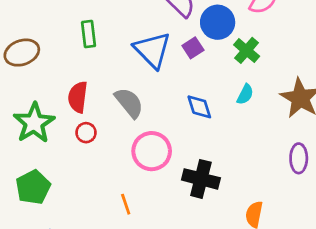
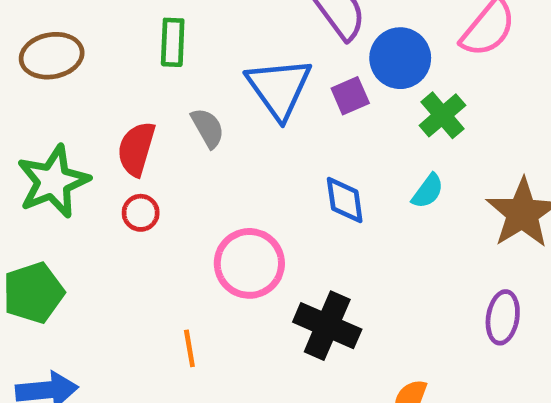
gray semicircle: (129, 103) -> (208, 128), moved, size x0.7

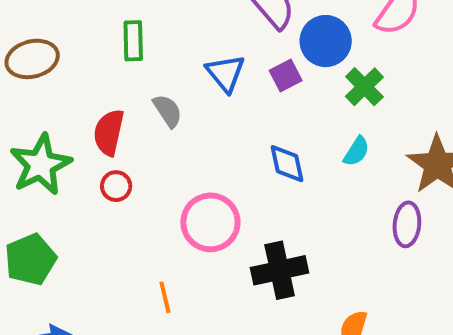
blue triangle: (279, 88) -> (225, 73), size x0.7
purple ellipse: (503, 317) -> (407, 224), moved
black cross: (327, 326) -> (280, 270), turned -32

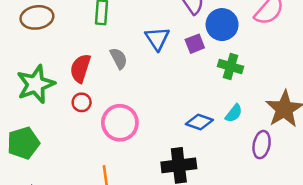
green cross: (364, 87) -> (231, 66), moved, turned -35
cyan semicircle: (356, 151) -> (234, 113), moved
blue diamond: (287, 164) -> (199, 122), moved, turned -64
pink circle: (210, 222) -> (120, 123), moved

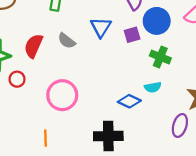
gray semicircle: (119, 58) -> (67, 41), turned 150
red circle: (82, 102) -> (17, 79), moved
cyan semicircle: (234, 113) -> (153, 87), moved, turned 35

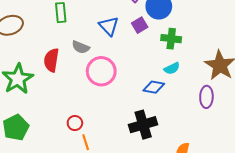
red circle: (17, 79) -> (75, 123), moved
pink circle: (62, 95) -> (101, 71), moved

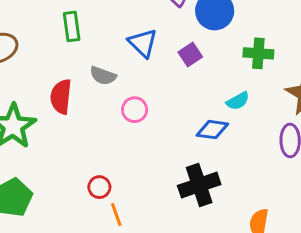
purple square: (140, 25) -> (190, 55), moved
green cross: (171, 39) -> (258, 53), moved
pink circle: (101, 71) -> (135, 110), size x0.6

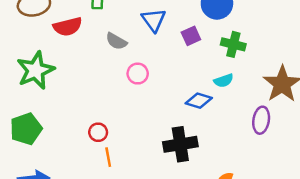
green cross: (258, 53) -> (233, 44), moved
red semicircle: (61, 97) -> (68, 27), moved, turned -120

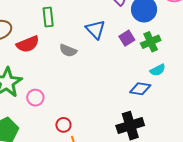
green cross: (233, 44) -> (151, 42), moved, turned -30
pink circle: (138, 74) -> (35, 98), moved

